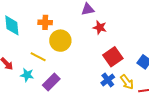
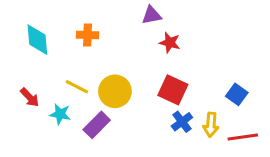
yellow circle: (60, 41) -> (115, 91), moved
red square: (113, 57) -> (173, 90), moved, turned -30
yellow arrow: (127, 82) -> (211, 125), turned 42

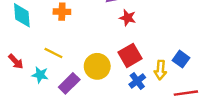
red square: (173, 90) -> (130, 55), turned 35
yellow circle: (115, 91) -> (97, 66), moved
yellow arrow: (211, 125) -> (160, 70), moved

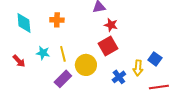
yellow line: (53, 53) -> (63, 54), moved, turned 49
red square: (130, 55) -> (108, 46), moved
cyan star: (40, 75) -> (43, 53), moved

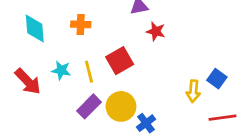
red square: (108, 46) -> (120, 61), moved
red arrow: (19, 61) -> (28, 81), size x1.5
yellow circle: (86, 65) -> (121, 106), moved
blue cross: (119, 77) -> (146, 123), moved

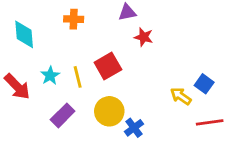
orange cross: (81, 24) -> (74, 19), moved
cyan star: (61, 70) -> (50, 76), turned 30
yellow arrow: (193, 91) -> (181, 96), turned 120
purple rectangle: (89, 106) -> (63, 115), moved

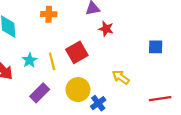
blue square: (204, 84) -> (156, 47), moved, turned -35
yellow arrow: (181, 96) -> (121, 77), moved

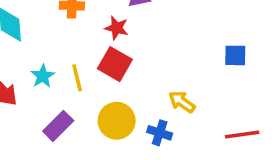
red star: (106, 29) -> (117, 28), moved
red square: (77, 52) -> (115, 64), turned -30
blue cross: (98, 103) -> (160, 133), moved, turned -35

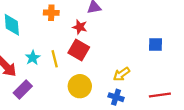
yellow arrow: (182, 102) -> (121, 74), turned -70
purple rectangle: (58, 126) -> (23, 89), moved
blue cross: (160, 133) -> (116, 97), moved

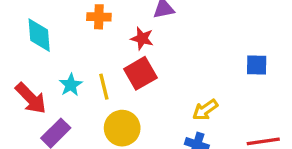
red square: (79, 50) -> (140, 73), turned 30
yellow circle: (80, 86) -> (122, 128), moved

